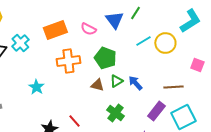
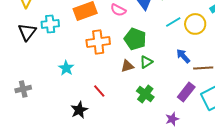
cyan cross: (20, 43) -> (50, 24), turned 36
blue arrow: (135, 83) -> (183, 56), moved
brown triangle: (97, 85) -> (127, 66), turned -32
red line: (74, 121) -> (99, 91), moved

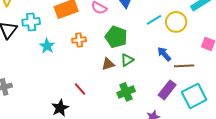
orange cross: (98, 42) -> (79, 40), size x0.6
cyan star: (66, 68) -> (47, 46), moved
green cross: (145, 94) -> (126, 92), turned 30

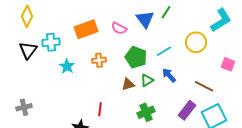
cyan line: (154, 20) -> (164, 51), moved
blue arrow: (164, 54) -> (169, 75), moved
brown line: (184, 66) -> (204, 86), turned 30
red line: (80, 89) -> (100, 109), turned 48

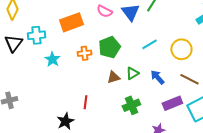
pink semicircle: (119, 28) -> (104, 11), moved
yellow circle: (196, 42) -> (181, 49), moved
green pentagon: (136, 57) -> (109, 47), moved, turned 30
blue arrow: (169, 75) -> (157, 77), moved
purple rectangle: (187, 110) -> (172, 103), turned 30

